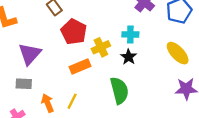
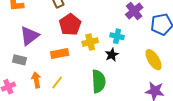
orange rectangle: (80, 66) -> (60, 53), moved

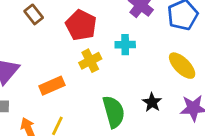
red pentagon: (70, 25) -> (81, 25), moved
black star: (112, 55) -> (152, 102), moved

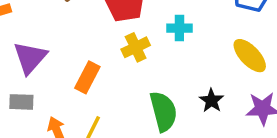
orange rectangle: (52, 86) -> (87, 77), turned -40

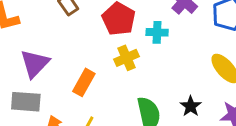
cyan cross: (179, 28) -> (157, 32), moved
gray rectangle: (21, 102) -> (26, 102), size x1.4

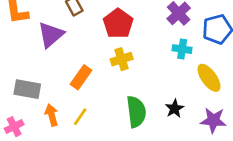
cyan cross: (157, 32) -> (182, 49), moved
purple triangle: (35, 64) -> (51, 35), moved

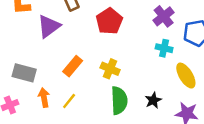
yellow cross: (122, 59) -> (110, 69), moved, turned 36

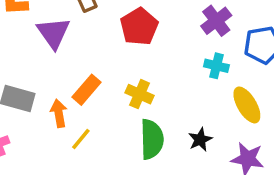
purple triangle: (49, 26) -> (53, 33), turned -30
orange arrow: (44, 98) -> (59, 113), moved

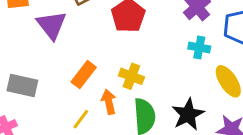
orange arrow: (59, 113) -> (109, 102), moved
black star: (200, 140) -> (188, 114), size x1.5

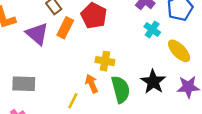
cyan cross: (199, 47) -> (152, 29), turned 35
orange rectangle: (84, 75) -> (65, 28), moved

